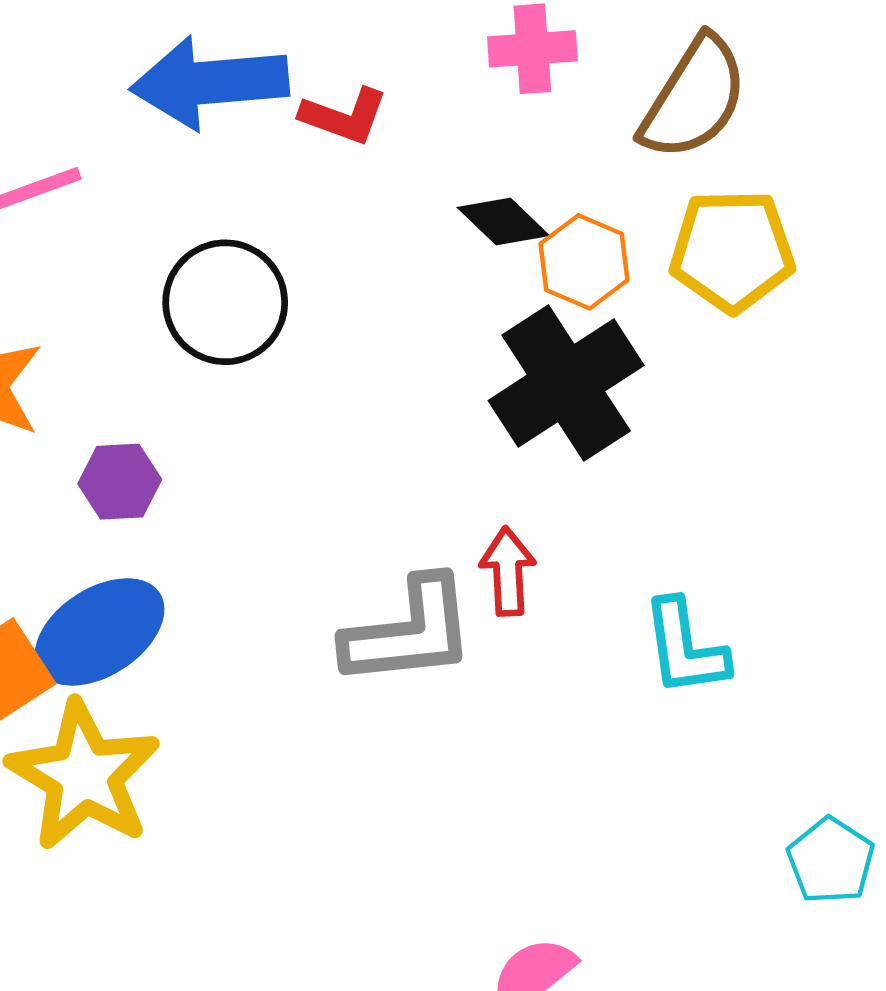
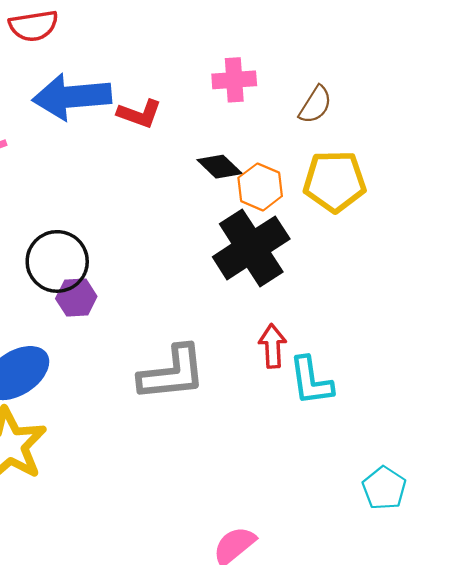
brown semicircle: (694, 98) -> (315, 105), size x0.6
black circle: (225, 302) -> (57, 261), moved
purple hexagon: (120, 482) -> (76, 298), moved
red arrow: (508, 571) -> (273, 346), moved

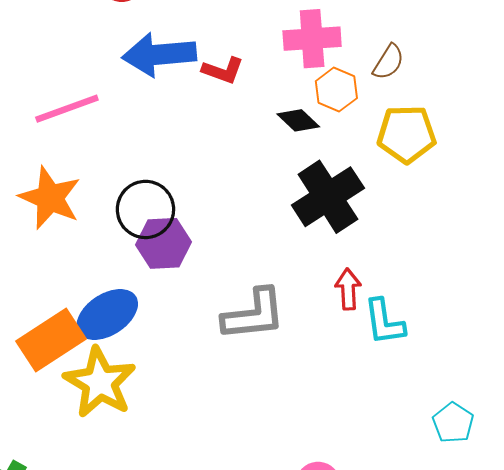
pink cross: (234, 80) -> (312, 39), size x1.4
orange hexagon: (260, 187) -> (336, 90), moved
purple hexagon: (76, 298) -> (163, 243), size x1.4

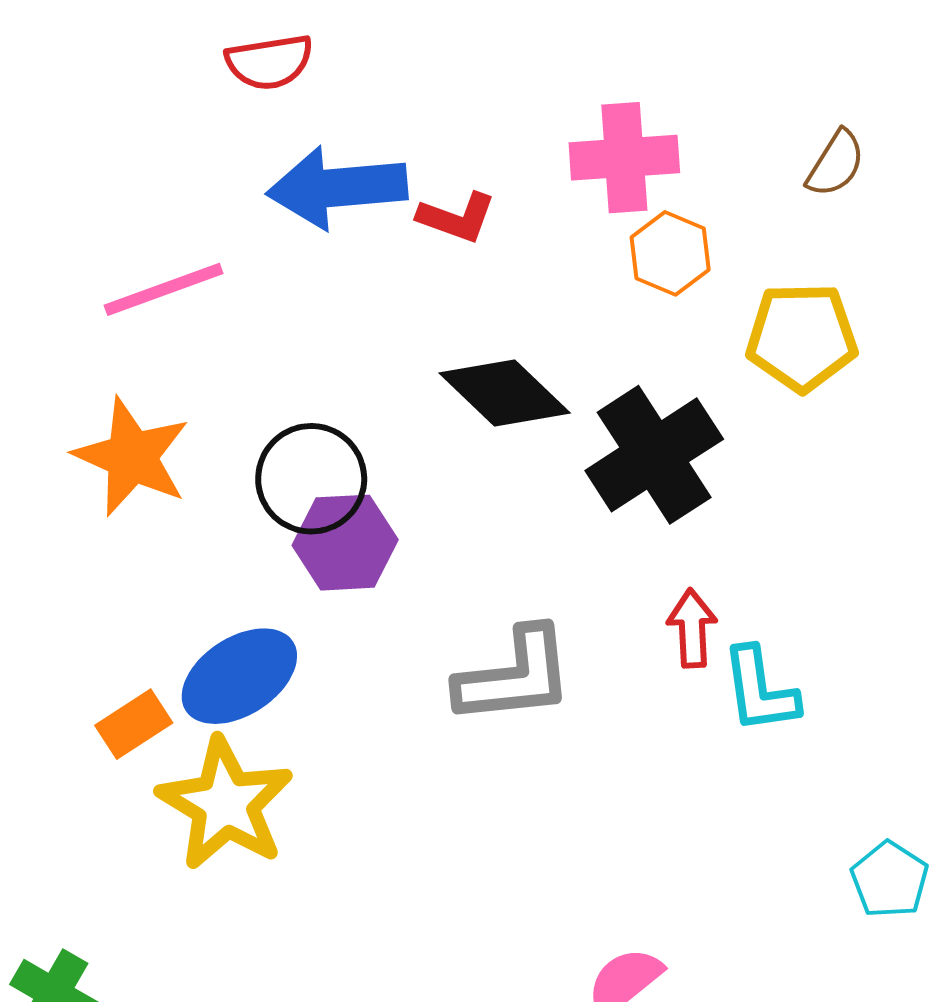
brown semicircle: (388, 62) -> (836, 164), moved
black diamond: (298, 120) -> (505, 393), moved, size x1.6
orange rectangle: (51, 340) -> (134, 724), size x0.6

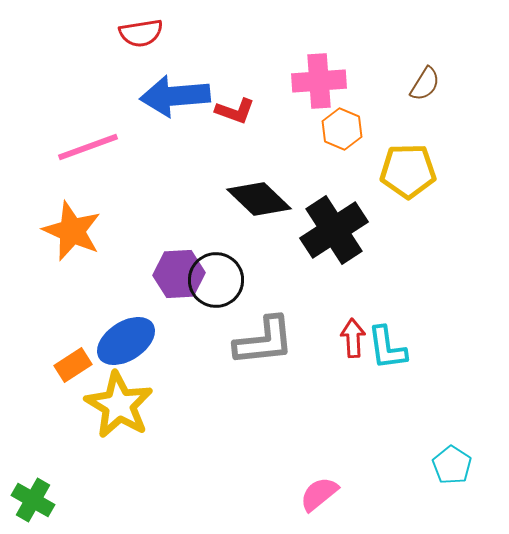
black circle: (311, 479) -> (216, 280), moved
red arrow: (692, 628) -> (353, 338), moved
cyan pentagon: (890, 880) -> (452, 465), moved

